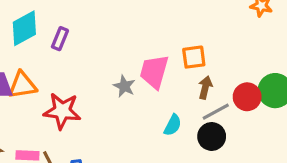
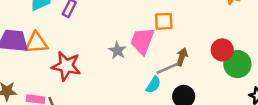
orange square: (194, 57) -> (164, 21), moved
red circle: (247, 97) -> (222, 50), moved
gray line: (216, 112) -> (167, 68), moved

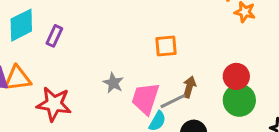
pink trapezoid: (142, 41) -> (145, 98), moved
green circle: (237, 64) -> (239, 100), moved

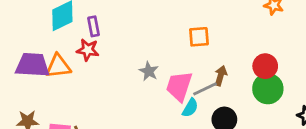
purple rectangle: (54, 36) -> (94, 26), turned -36
red star: (54, 104) -> (88, 50), moved, size x0.7

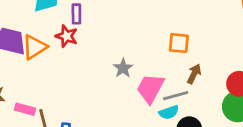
orange triangle: (58, 66) -> (34, 47), turned -36
brown arrow: (221, 76) -> (194, 74), moved
cyan semicircle: (190, 108) -> (169, 112), moved, turned 30

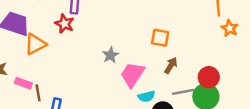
orange triangle: (34, 47) -> (35, 44), moved
gray line: (176, 96) -> (183, 92), moved

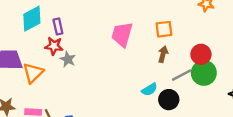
orange square: (160, 38) -> (164, 29), moved
gray star: (110, 55) -> (68, 59), moved
pink trapezoid: (132, 75) -> (122, 34), moved

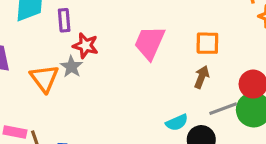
red star: (54, 46) -> (85, 46), moved
orange triangle: (33, 73) -> (44, 78), moved, turned -30

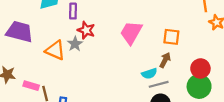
orange triangle: (44, 78) -> (55, 50), turned -35
gray line: (223, 109) -> (159, 84), moved
cyan semicircle: (177, 122) -> (149, 73), moved

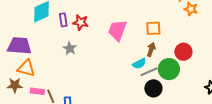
red star: (86, 30) -> (81, 22), moved
orange triangle: (55, 50) -> (26, 68), moved
green circle: (199, 86) -> (169, 69), moved

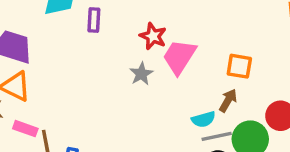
red star: (81, 22) -> (153, 36), moved
gray star: (70, 48) -> (141, 74), moved

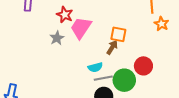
brown arrow: (228, 100) -> (112, 47), moved

